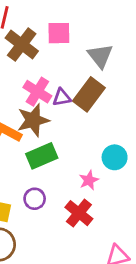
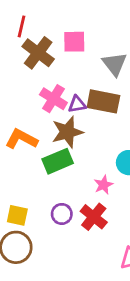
brown rectangle: (89, 94) -> (103, 101), turned 64
brown star: (33, 120) -> (67, 132), moved
purple circle: (35, 199) -> (62, 214), moved

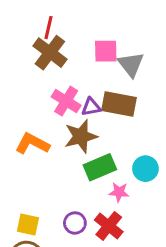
red line: (21, 26) -> (48, 28), moved
pink square: (74, 42) -> (106, 51), moved
green rectangle: (58, 161) -> (100, 167), moved
pink star: (103, 185) -> (119, 192), turned 30

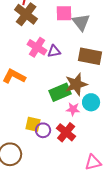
brown rectangle: (119, 104) -> (90, 56), moved
brown star: (81, 136) -> (76, 84), moved
cyan circle: (145, 169) -> (91, 102), moved
yellow square: (28, 224) -> (33, 124), moved

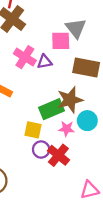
pink square: (64, 13) -> (61, 41), moved
yellow square: (33, 124) -> (33, 130), moved
purple circle: (43, 130) -> (41, 150), moved

